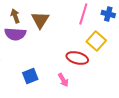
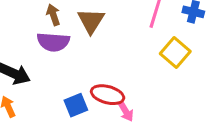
red ellipse: (77, 58) -> (108, 95), moved

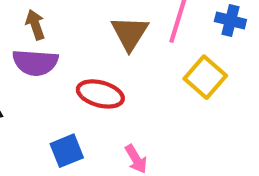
brown triangle: (91, 21) -> (130, 33), moved
red ellipse: (108, 95) -> (100, 94), moved

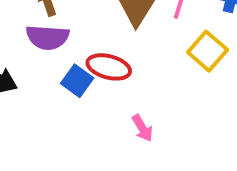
blue square: (67, 151) -> (77, 81), moved, turned -32

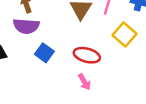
red ellipse: (109, 67) -> (87, 55), moved

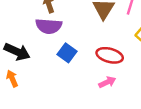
pink arrow: (84, 82) -> (107, 82), turned -84

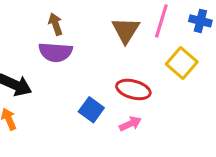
blue square: (67, 53) -> (91, 110), moved

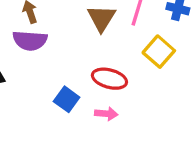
pink arrow: (130, 124) -> (106, 114), turned 30

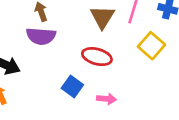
red ellipse: (109, 79) -> (97, 57), moved

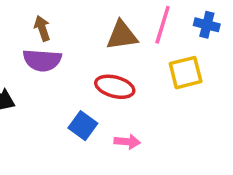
brown triangle: (102, 17) -> (122, 35), turned 50
yellow square: (151, 46) -> (186, 73), turned 35

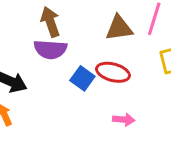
brown arrow: (42, 28) -> (50, 22), size x1.4
blue square: (83, 126) -> (82, 78), moved

